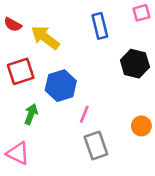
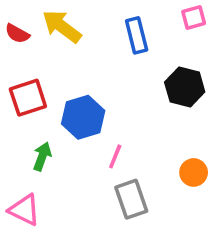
yellow arrow: (45, 38) -> (62, 26), moved

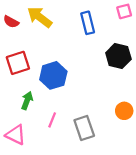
pink line: (115, 156) -> (52, 120), moved

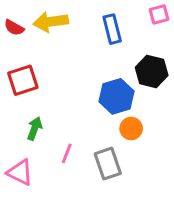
yellow arrow: (40, 17) -> (51, 22), turned -45
blue hexagon: (53, 75) -> (116, 96), moved
orange circle: (124, 111) -> (131, 129), moved

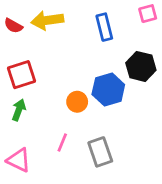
green arrow: (35, 129) -> (19, 110), moved
orange circle: (131, 129) -> (77, 102), moved

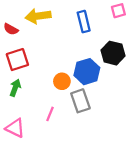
red semicircle: (13, 26) -> (11, 29), moved
gray rectangle: (100, 152) -> (80, 101), moved

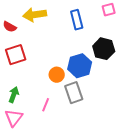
green arrow: (15, 88) -> (14, 95), moved
pink triangle: (15, 128) -> (14, 118), turned 42

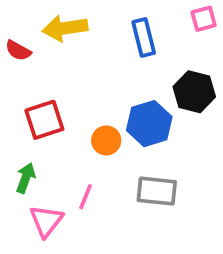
red square: (16, 55) -> (44, 120), moved
gray rectangle: (74, 93) -> (157, 191), moved, turned -65
pink triangle: (14, 118) -> (46, 221), moved

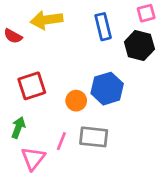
black hexagon: (194, 92) -> (139, 45), moved
gray rectangle: (157, 191) -> (94, 137), moved

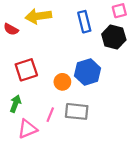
pink triangle: (33, 159) -> (27, 129), turned 30

